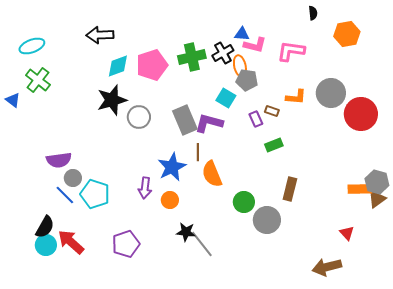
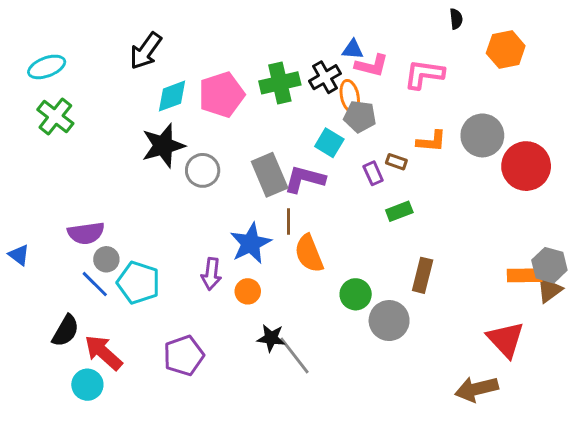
black arrow: (100, 35) -> (146, 51), turned -52
blue triangle: (13, 100) -> (19, 255), moved
red triangle: (347, 233) -> (506, 339), size x1.8
cyan circle: (46, 245) -> (87, 385), moved

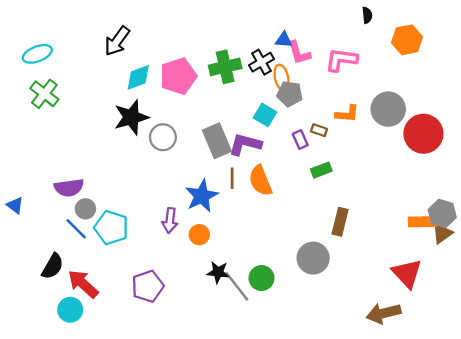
pink L-shape: (372, 65) -> (299, 53), turned 60
orange semicircle: (309, 253) -> (260, 181), moved
green circle: (356, 294) -> (261, 278), moved

